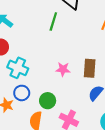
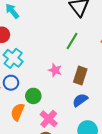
green line: (53, 21) -> (72, 41), moved

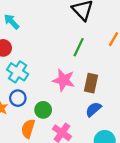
pink star: (55, 70) -> (64, 80), size x1.5

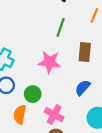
brown rectangle: (91, 83) -> (85, 52), moved

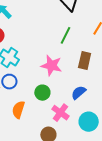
green circle: (33, 94) -> (42, 93), moved
pink cross: (54, 115) -> (60, 113), moved

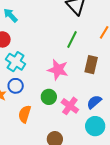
blue semicircle: (79, 93) -> (94, 102), moved
pink cross: (60, 113) -> (70, 106), moved

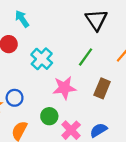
cyan cross: (16, 62) -> (42, 59), moved
pink star: (58, 70) -> (64, 88), turned -30

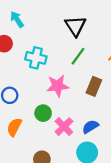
black triangle: (96, 20) -> (75, 26), moved
cyan cross: (42, 59) -> (36, 58), turned -30

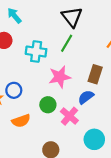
green line: (78, 56) -> (67, 43), moved
orange semicircle: (14, 127) -> (21, 121), turned -132
blue semicircle: (90, 127) -> (86, 97), moved

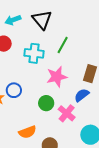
cyan arrow: (14, 16) -> (13, 20), turned -70
black triangle: (72, 17) -> (42, 20), moved
orange semicircle: (21, 121) -> (27, 132), moved

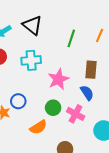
green line: (63, 45) -> (71, 38), moved
blue semicircle: (82, 95) -> (87, 93), turned 105
orange semicircle: (27, 132) -> (38, 127), moved

